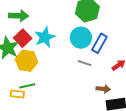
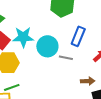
cyan star: (45, 37) -> (23, 37), turned 30
cyan circle: (81, 38) -> (47, 46), moved

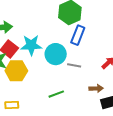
blue rectangle: (78, 36) -> (78, 35), moved
green line: (12, 87) -> (56, 94), moved

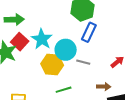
cyan star: (31, 45) -> (42, 39), turned 30
yellow hexagon: (16, 71) -> (52, 64), moved

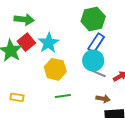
cyan circle: (66, 50) -> (93, 61), moved
gray line: (83, 62) -> (99, 74), moved

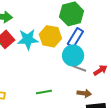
cyan star: (49, 43) -> (28, 39), turned 30
yellow hexagon: (55, 69) -> (50, 36), moved

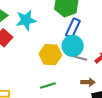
yellow hexagon: (50, 36) -> (50, 55), moved
cyan star: (28, 39) -> (26, 20), moved

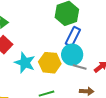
cyan star: (26, 20) -> (25, 63), moved, turned 30

